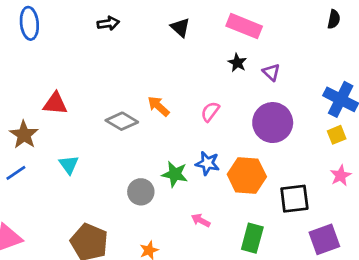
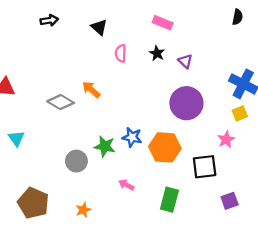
pink rectangle: (244, 26) -> (163, 23), size x0.7
black triangle: (180, 27) -> (99, 27), moved
pink semicircle: (210, 112) -> (121, 53), moved, turned -36
pink star: (341, 176) -> (226, 140), moved
purple square: (324, 239) -> (230, 201), size x0.7

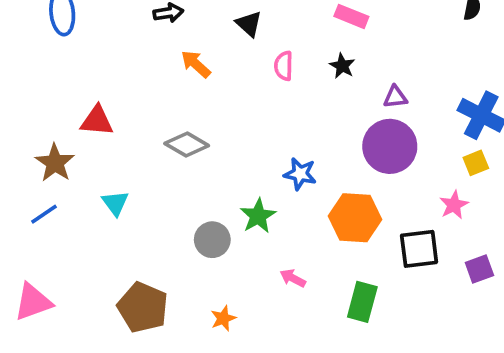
purple triangle: (185, 61) -> (395, 97), moved, turned -49
orange arrow: (91, 90) -> (196, 64), moved
blue star: (132, 137) -> (300, 174), moved
green star: (105, 146) -> (258, 216), turned 30
purple square: (230, 201) -> (479, 269), moved

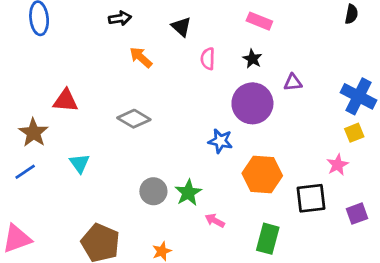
purple circle: (390, 146) -> (252, 103), moved
green star: (258, 216) -> (188, 193), moved

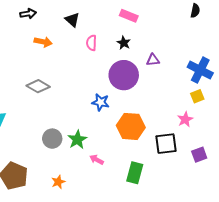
orange arrow: (141, 57) -> (43, 42), turned 150

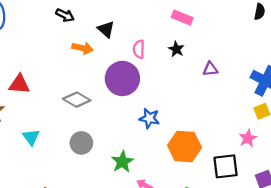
black arrow: (28, 14) -> (65, 15), turned 35
black triangle: (72, 20) -> (106, 29), moved
purple circle: (124, 75) -> (122, 78), moved
gray circle: (52, 139) -> (81, 143), moved

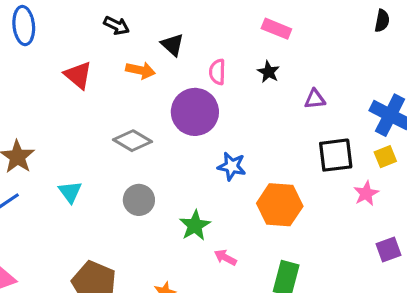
red triangle: (19, 84) -> (78, 75), moved, turned 35
black square: (226, 166) -> (336, 155), moved

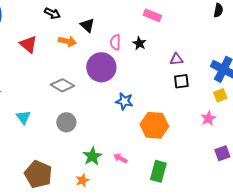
black star: (268, 72) -> (139, 43), moved
black square: (336, 155) -> (181, 81), moved, size x0.7
green star: (195, 225) -> (92, 156), moved

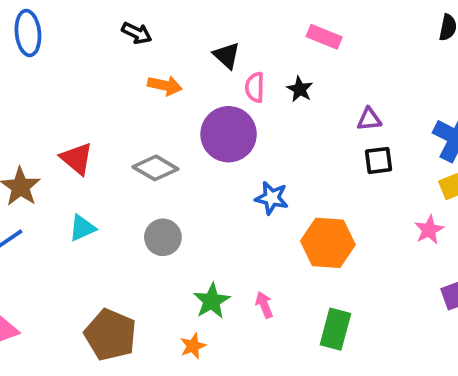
black triangle: (87, 25) -> (227, 55), moved
red triangle: (28, 44) -> (77, 159), moved
cyan triangle: (23, 117) -> (82, 228), turned 42
pink arrow: (120, 158) -> (264, 305), turned 40

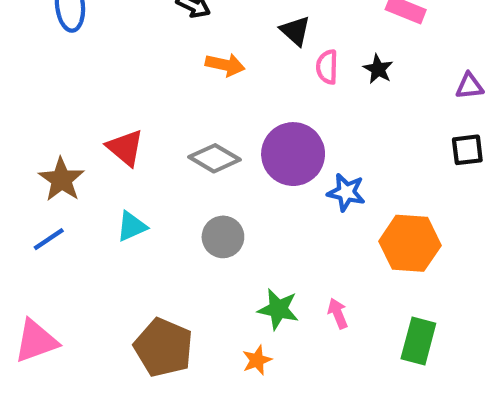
purple triangle: (369, 119) -> (469, 86), moved
purple circle: (229, 134) -> (293, 154), moved
green star: (212, 301) -> (278, 309), turned -30

